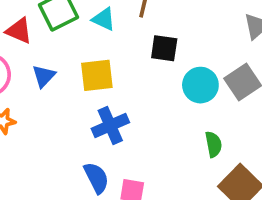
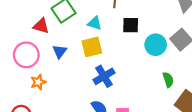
cyan triangle: (104, 19) -> (95, 23), moved

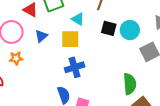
cyan circle: (156, 45) -> (130, 30), moved
green semicircle: (168, 80) -> (130, 84), size x1.5

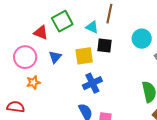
cyan triangle: (78, 19) -> (92, 27), moved
black square: (109, 28) -> (104, 45), moved

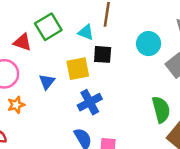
blue triangle: (55, 57) -> (47, 82), moved

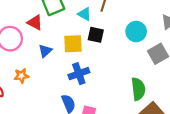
red triangle: (22, 42) -> (35, 23), moved
orange star: (16, 105) -> (21, 76), moved

